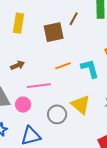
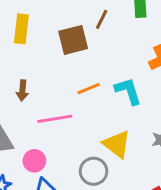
brown arrow: (18, 65) -> (22, 91), turned 120
pink circle: (23, 105) -> (34, 161), moved
gray circle: (57, 114) -> (94, 171), moved

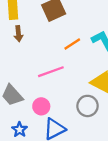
brown arrow: (22, 91) -> (18, 34), moved

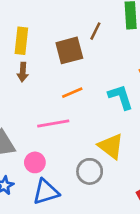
orange line: (72, 44) -> (72, 93), moved

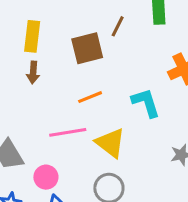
yellow triangle: (111, 146) -> (110, 143), moved

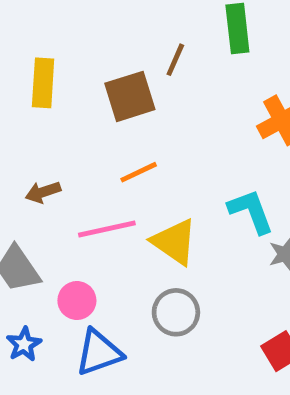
brown arrow: (33, 72) -> (43, 192), moved, turned 70
cyan L-shape: (146, 103) -> (251, 211), moved

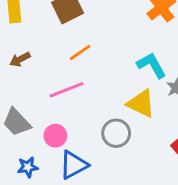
brown arrow: (43, 192) -> (20, 59), moved
yellow triangle: (174, 242) -> (141, 104), moved
blue star: (24, 344) -> (28, 167), turned 30

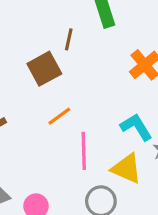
pink line: (67, 90) -> (84, 151), moved, turned -68

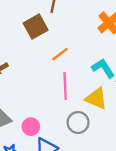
orange line: (59, 116) -> (60, 54), moved

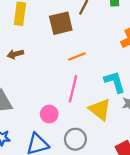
gray circle: (78, 122) -> (75, 139), moved
pink circle: (31, 127) -> (49, 114), moved

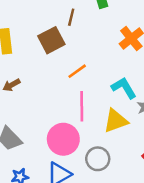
yellow triangle: (100, 109) -> (116, 121), turned -45
pink circle: (49, 114) -> (63, 139), size x1.6

